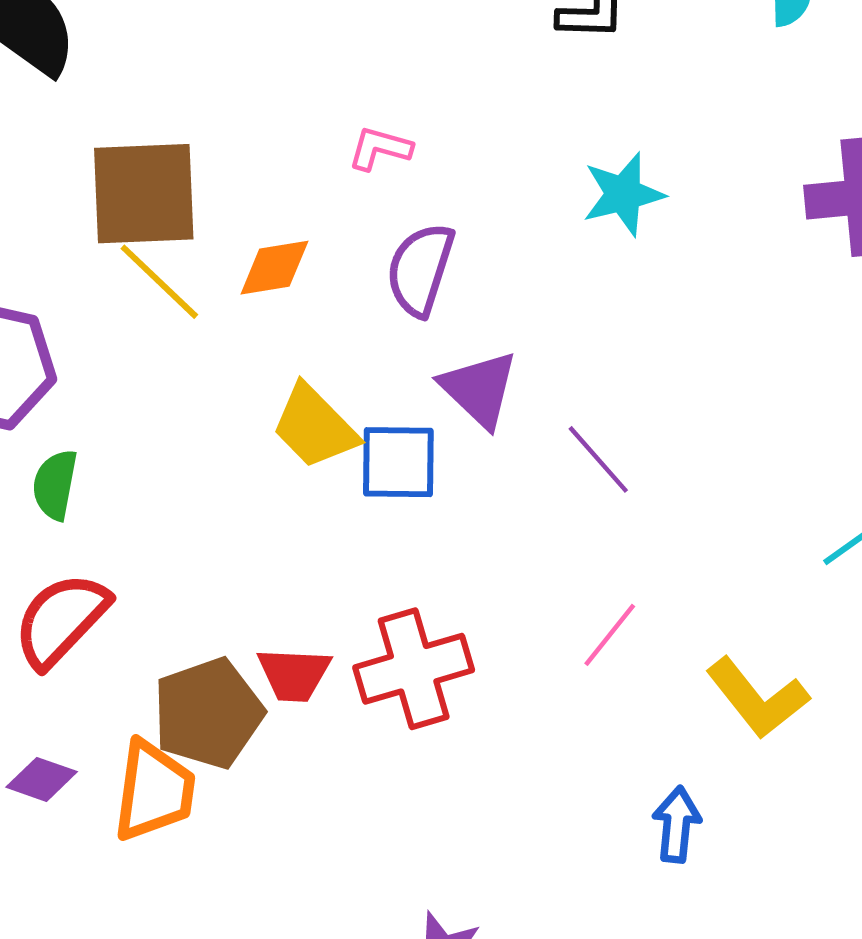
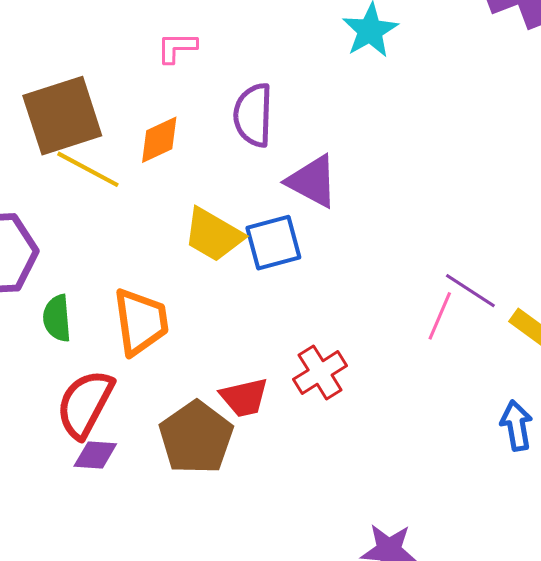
pink L-shape: (380, 148) -> (177, 47), moved
purple line: (598, 459) -> (470, 291), moved
red cross: (414, 669) -> (320, 372), size x0.7
purple diamond: (42, 779) -> (95, 455), moved
orange trapezoid: (154, 791) -> (141, 322), moved

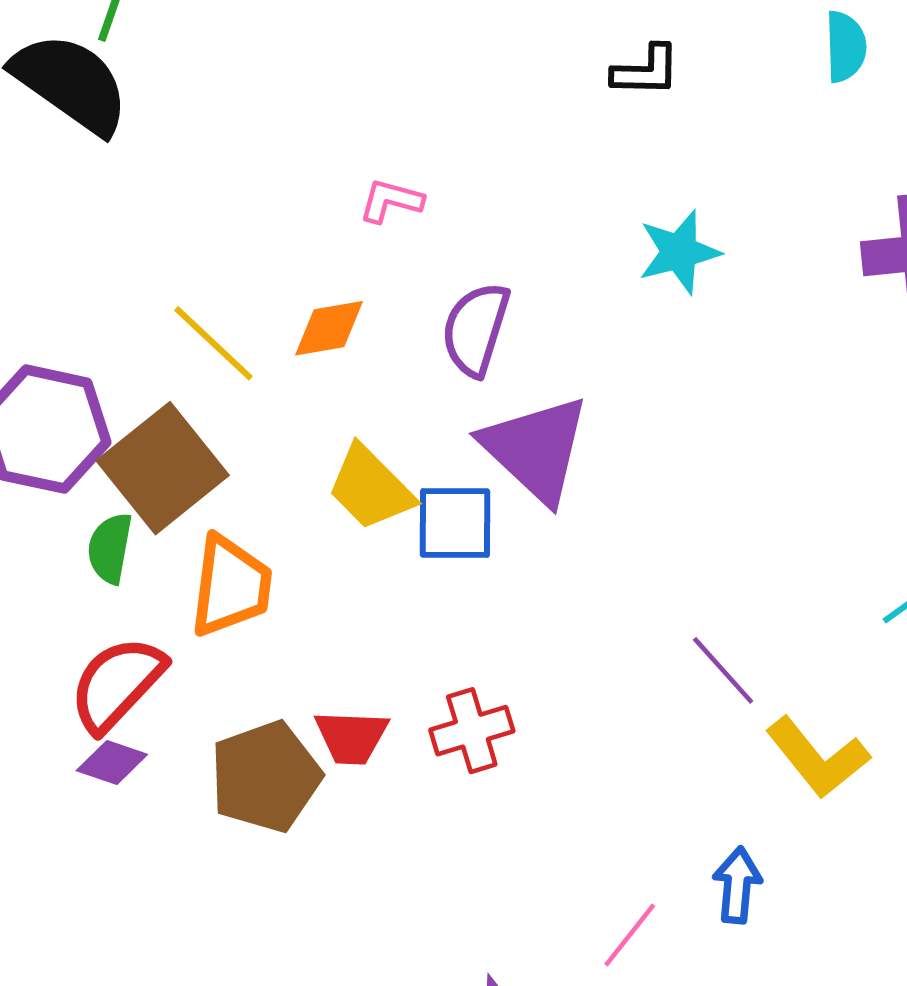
brown square: (62, 116) -> (163, 468), moved, turned -36
purple triangle: (312, 181) -> (536, 449), size x1.4
pink line: (440, 316) -> (630, 935), moved

